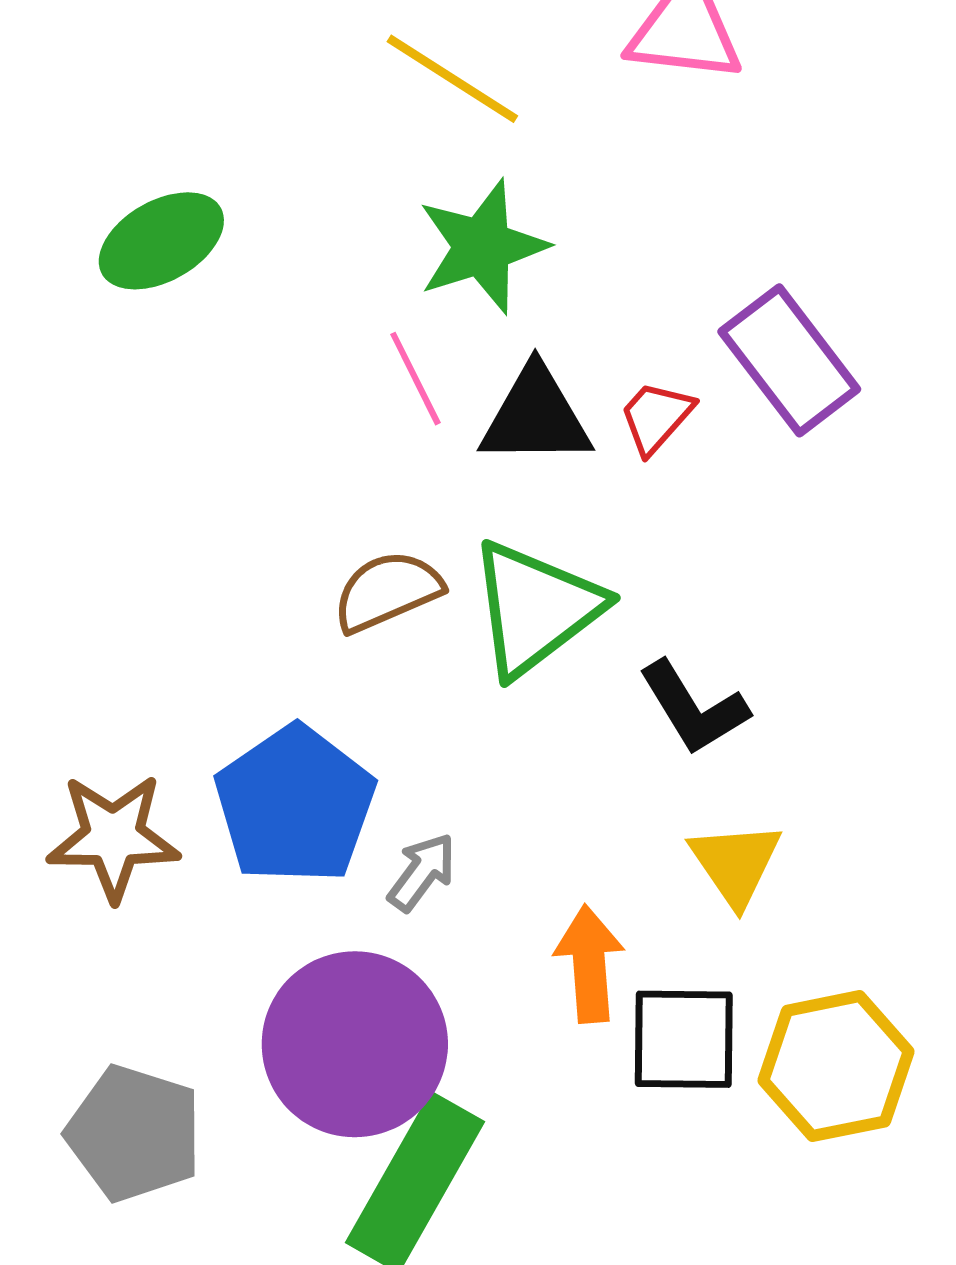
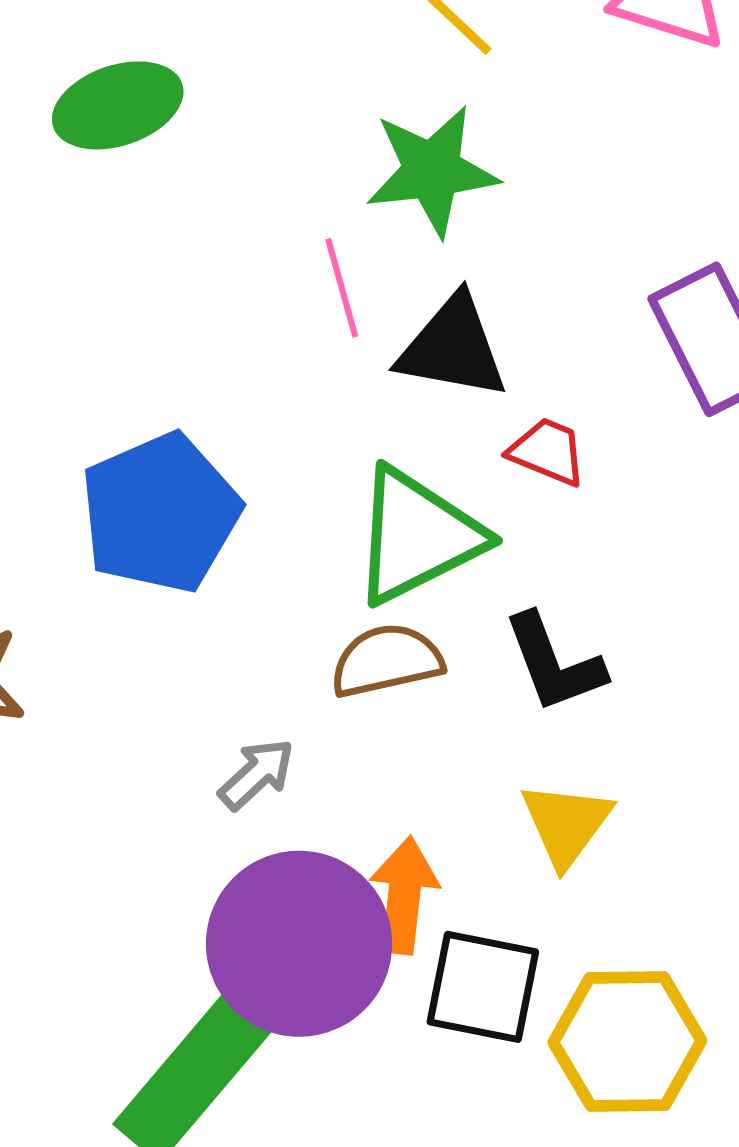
red trapezoid: (656, 417) -> (548, 452), moved, turned 60
brown semicircle: (387, 591) -> (387, 661), moved
blue pentagon: (295, 805) -> (160, 513), moved
purple circle: (355, 1044) -> (299, 944), moved

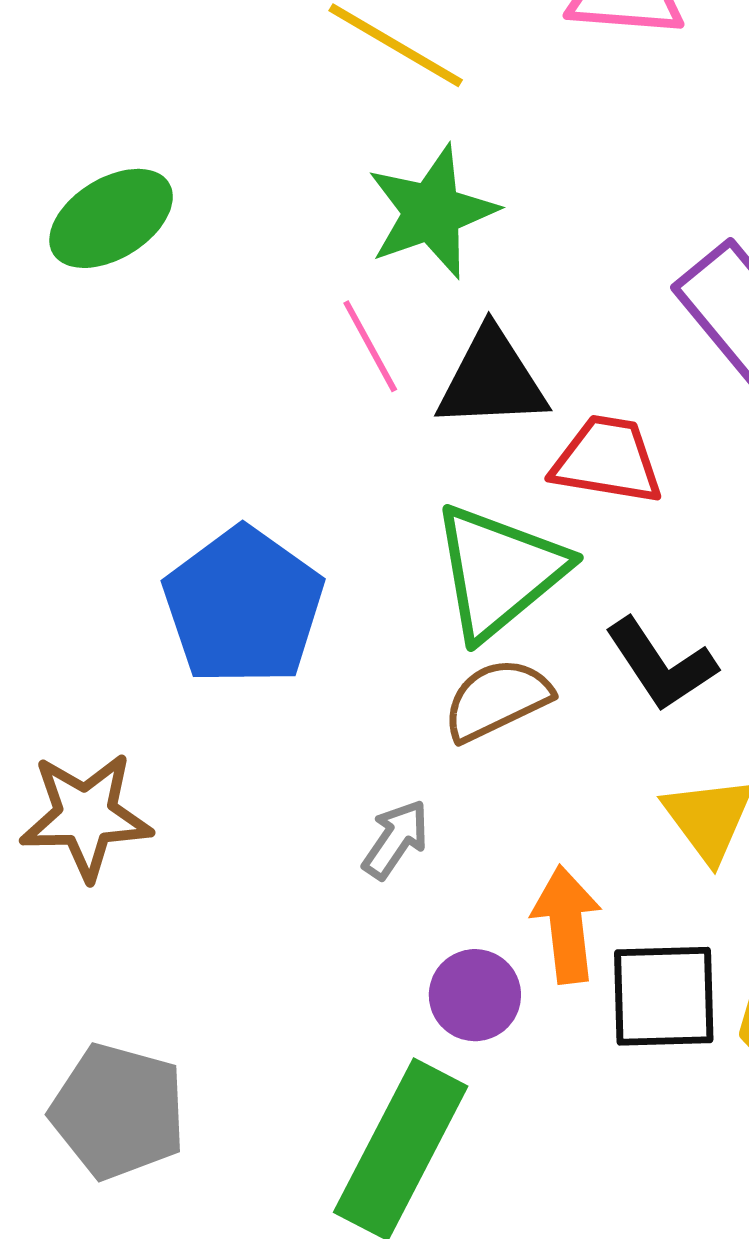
red trapezoid: (548, 452) -> (607, 460), size x1.4
purple circle: (299, 944) -> (475, 995), size x0.5

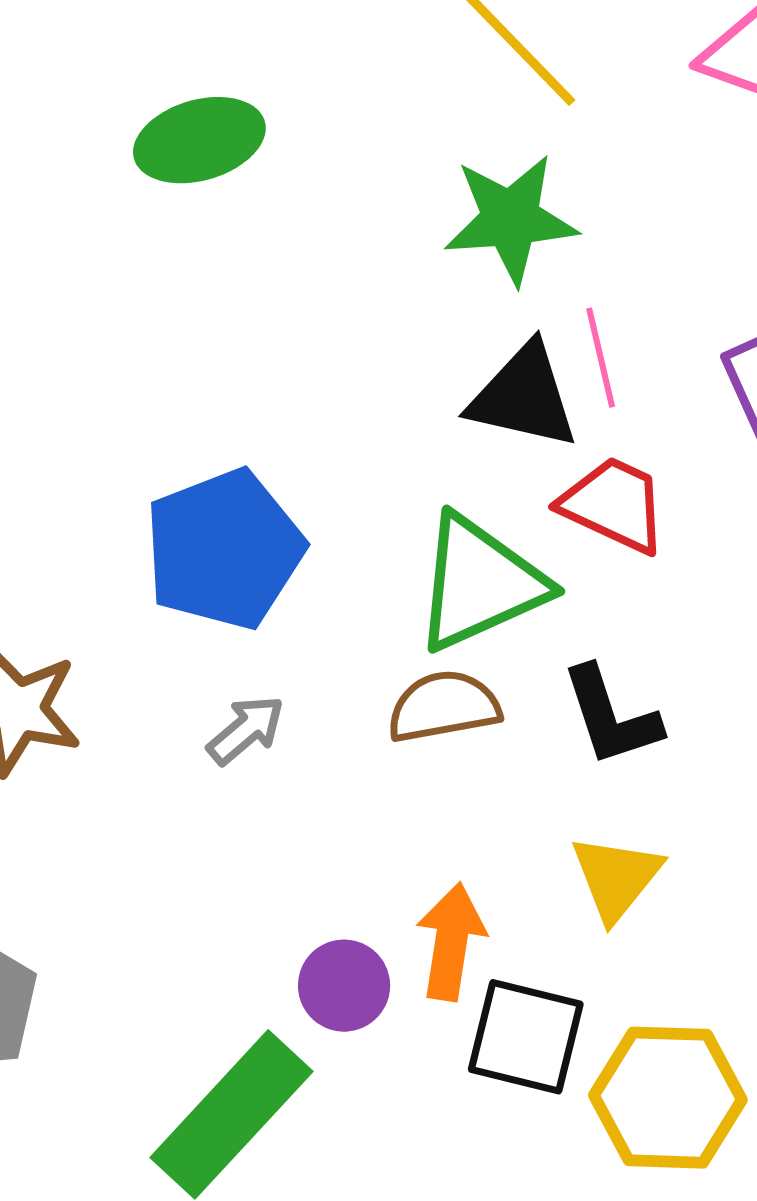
pink line: (370, 346) -> (601, 358), moved
gray arrow: (396, 839) -> (246, 730), moved

